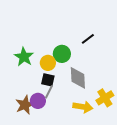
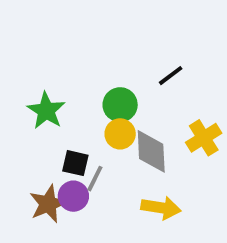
yellow circle: (48, 63) -> (120, 134), moved
black square: (48, 80) -> (75, 163), moved
yellow cross: (105, 98) -> (204, 138), moved

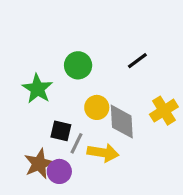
green circle: (120, 105) -> (78, 65), moved
purple circle: (73, 196) -> (59, 171), moved
yellow arrow: (161, 208) -> (103, 153), moved

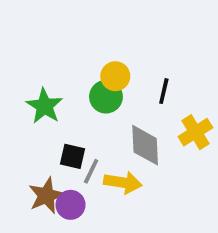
black line: (137, 61) -> (164, 91), moved, turned -40
green circle: (78, 65) -> (106, 97), moved
yellow circle: (97, 107) -> (115, 76), moved

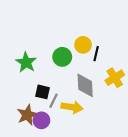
yellow circle: (115, 76) -> (83, 45), moved

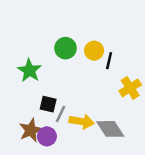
green circle: (62, 57) -> (66, 48), moved
gray diamond: (85, 85) -> (110, 129), moved, turned -30

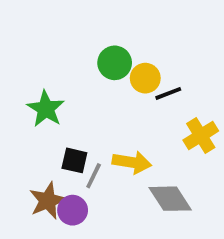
green circle: (66, 48) -> (115, 63), moved
black line: (109, 61) -> (168, 93), turned 56
yellow arrow: (82, 121) -> (132, 162), moved

